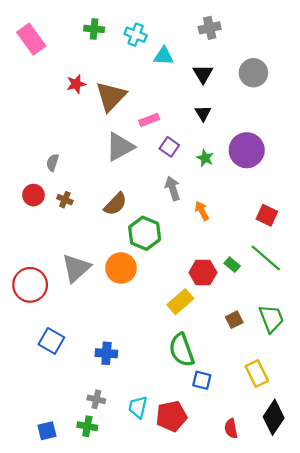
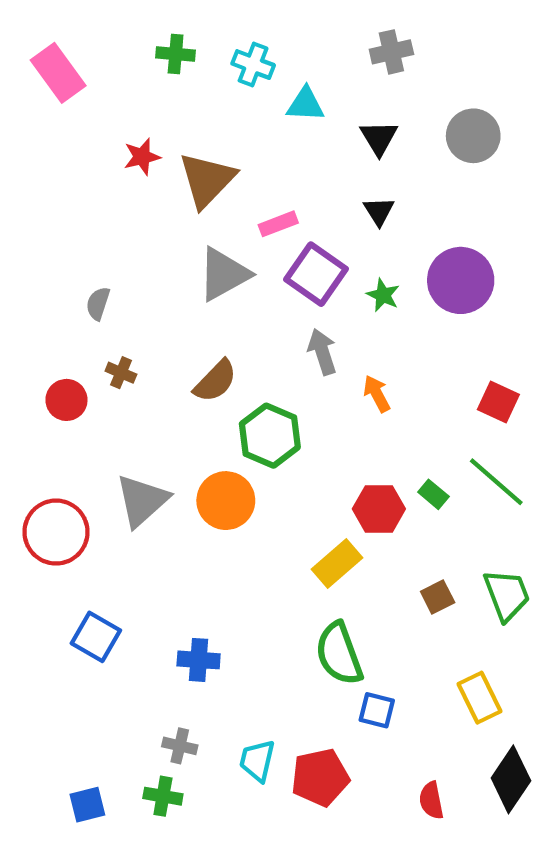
purple square: (169, 147) -> (316, 274), size x1.6
red circle: (33, 195) -> (66, 400), moved

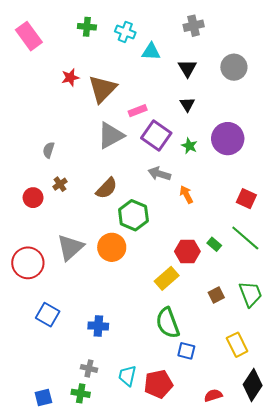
gray arrow: (322, 352) -> (159, 174), turned -55
brown cross: (121, 373) -> (60, 184), turned 32
red semicircle: (431, 800) -> (213, 395), turned 84

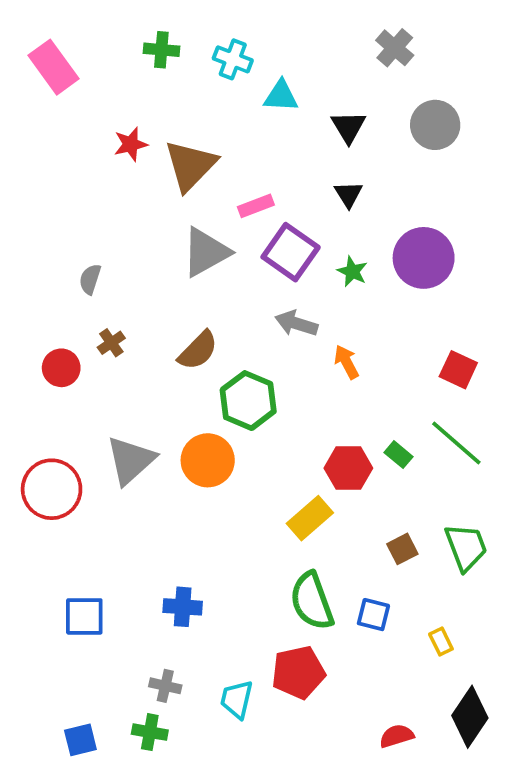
gray cross: (194, 26) -> (395, 48), moved, turned -36
blue square: (48, 315) -> (84, 616), moved, turned -30
yellow rectangle: (237, 345) -> (441, 642), size x0.6
blue square: (186, 351) -> (373, 615), moved
red pentagon: (158, 384) -> (298, 672), moved

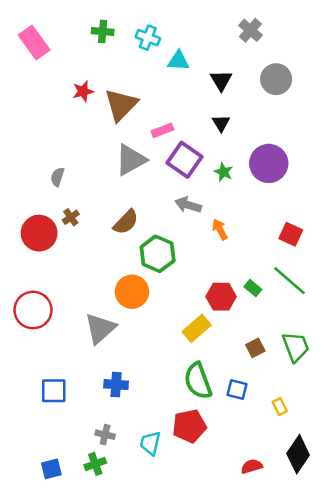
red circle: (61, 368) -> (39, 233), size x1.5
gray triangle: (131, 460) -> (100, 328), moved
green cross: (150, 732) -> (95, 464), turned -30

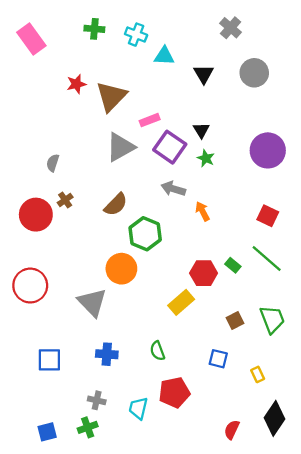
black triangle: (221, 123) -> (201, 130), moved
purple circle: (269, 163) -> (268, 150), moved
gray triangle: (100, 328) -> (92, 302), turned -32
green semicircle: (198, 381) -> (157, 351), moved, size x0.6
red semicircle: (252, 466) -> (232, 430), turned -48

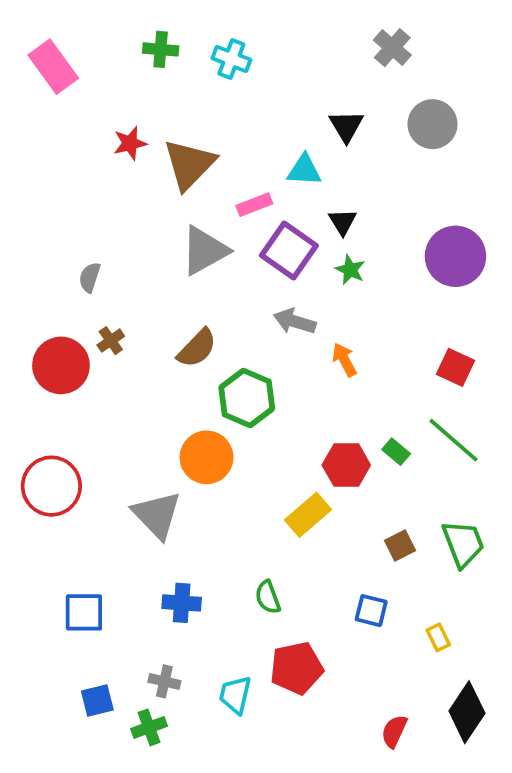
cyan triangle: (164, 56) -> (304, 170), moved
blue square: (47, 432) -> (97, 701), moved

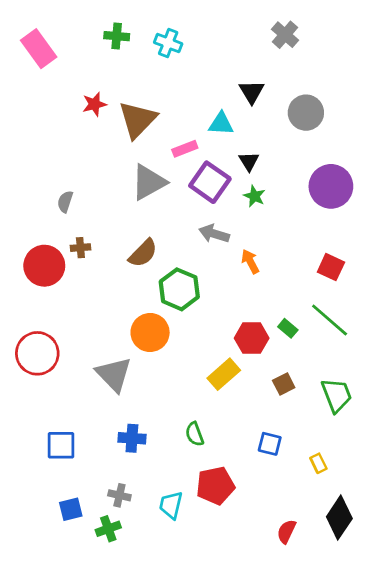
gray circle: (432, 124) -> (306, 113), moved
brown cross: (111, 341) -> (80, 248), turned 30
brown square: (400, 545) -> (284, 384), moved

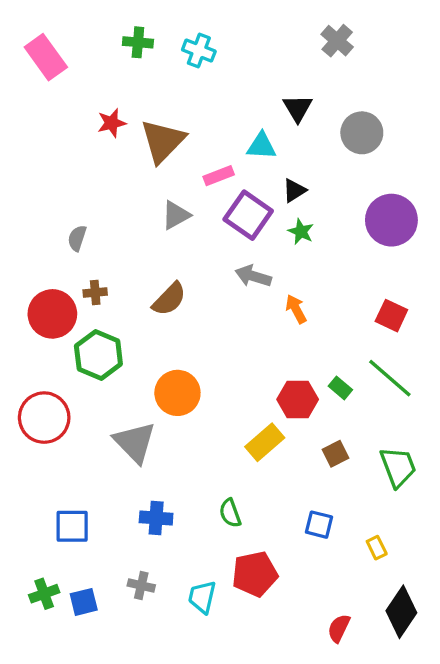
black triangle: (249, 161) -> (294, 190), turned 30
gray triangle: (149, 182) -> (176, 215), size x0.7
green hexagon: (179, 289) -> (98, 355), moved
green cross: (108, 529) -> (44, 594), moved

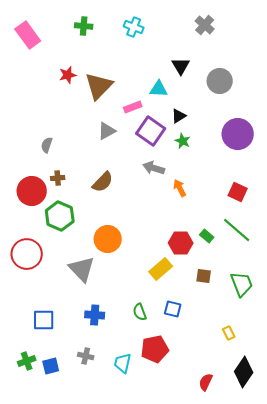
cyan cross: (199, 51) -> (134, 27), moved
brown square: (335, 454) -> (204, 276), turned 35
blue square: (319, 525) -> (173, 309), moved

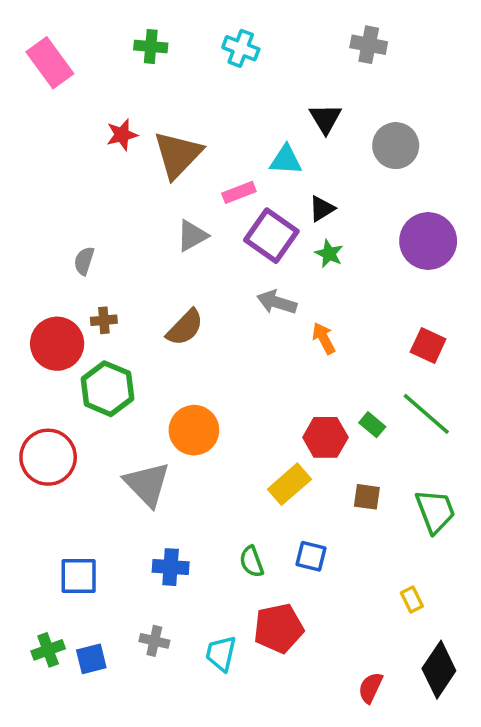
gray cross: (205, 25) -> (369, 45), turned -30

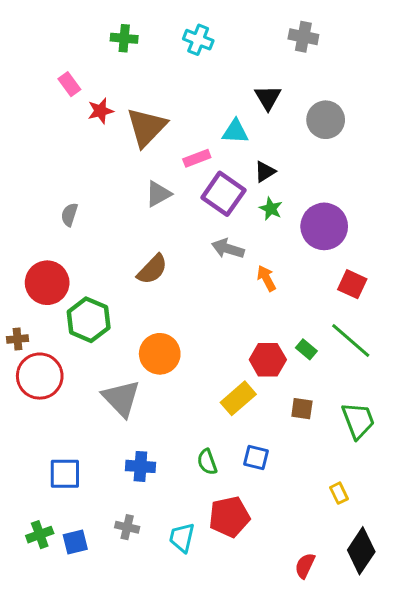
pink rectangle: (50, 63) -> (69, 84), moved, size x0.6
purple circle: (428, 241) -> (324, 226), moved
brown cross: (104, 320) -> (17, 339), moved

